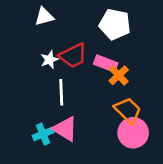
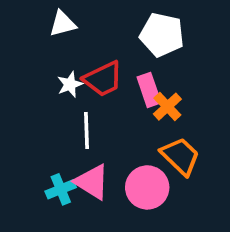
pink rectangle: (106, 64) -> (149, 90), turned 50
pink circle: (133, 133) -> (147, 187), moved

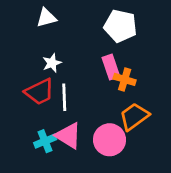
red trapezoid: (103, 79) -> (40, 92), moved
orange cross: (167, 107) -> (125, 79), turned -30
orange trapezoid: (180, 156) -> (134, 116), turned -80

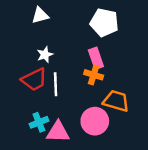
orange cross: (125, 79) -> (94, 75), moved
orange trapezoid: (134, 116) -> (116, 101), turned 52
pink triangle: (68, 136) -> (58, 132), moved, turned -30

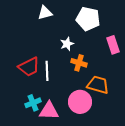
white triangle: (40, 15) -> (45, 13), moved
white star: (45, 55) -> (67, 44), moved
pink rectangle: (96, 58) -> (113, 45), moved

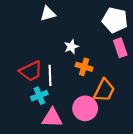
white pentagon: (88, 19) -> (115, 20), moved
orange trapezoid: (98, 85) -> (104, 90), turned 100
cyan cross: (33, 103) -> (39, 96), moved

